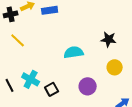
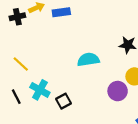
yellow line: (18, 40) -> (21, 64), moved
purple circle: (88, 86) -> (118, 91), moved

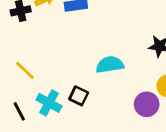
black square: (64, 101) -> (79, 96), moved, turned -35

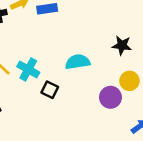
cyan cross: (49, 103) -> (28, 69), moved

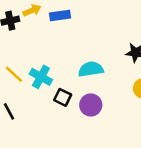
purple circle: (110, 97) -> (91, 105), moved

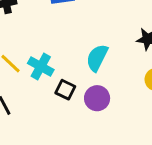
cyan semicircle: (91, 69) -> (97, 58), turned -55

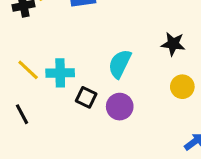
cyan cross: (41, 66) -> (60, 73), turned -30

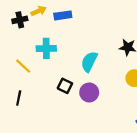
cyan cross: (60, 73) -> (46, 48), moved
black line: (22, 114) -> (19, 98), turned 40

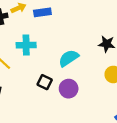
cyan semicircle: (89, 62) -> (69, 58), turned 30

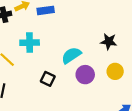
purple circle: (69, 89) -> (85, 75), moved

